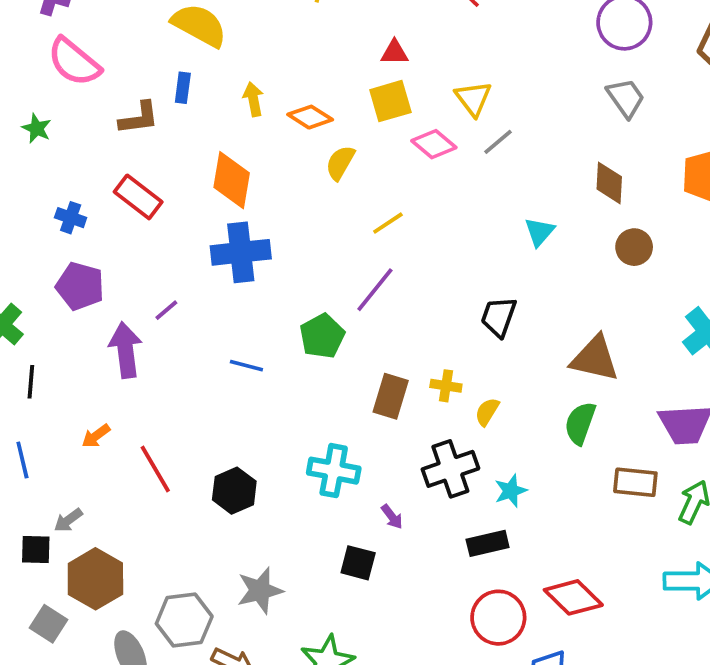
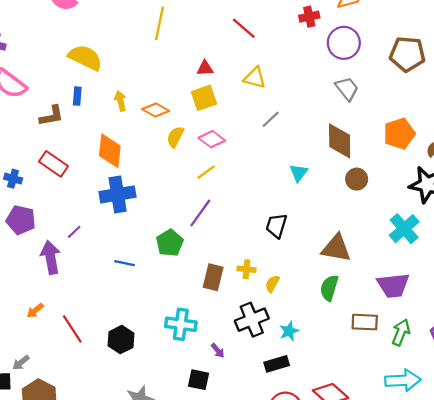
yellow triangle: (473, 98) -> (255, 78), moved, turned -35
pink diamond: (434, 144) -> (212, 139), moved
brown diamond: (609, 183) -> (340, 141), size x1.4

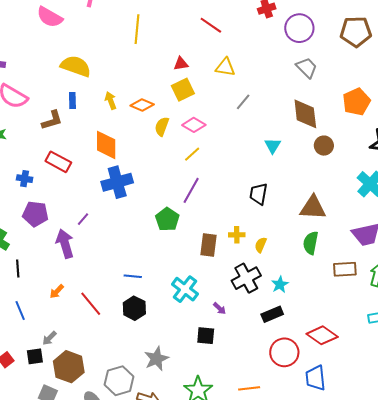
blue line: (125, 263) -> (133, 276), moved
cyan cross: (181, 324) -> (185, 289), turned 36

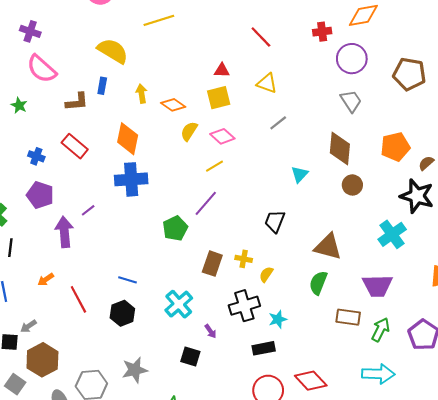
yellow line: (137, 29) -> (159, 20), moved, turned 56

